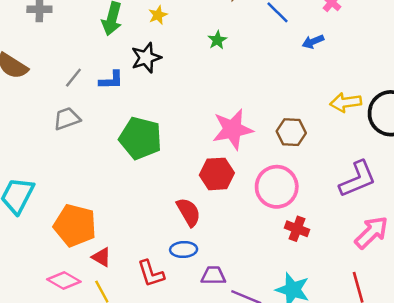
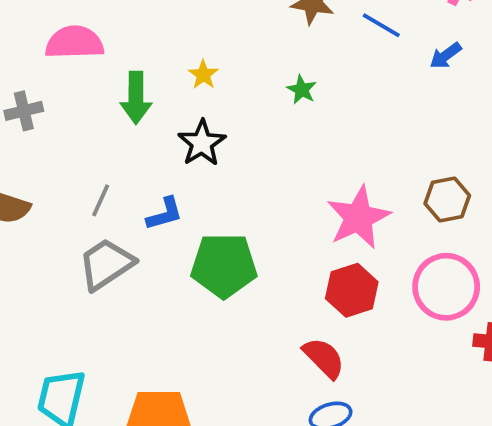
blue L-shape: (111, 80) -> (165, 214), moved
gray trapezoid: (67, 119) -> (106, 264), size x1.4

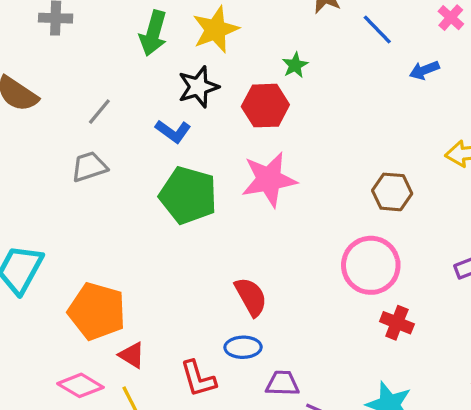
yellow star: (203, 75) -> (216, 30), size x1.8
blue L-shape: (165, 214) -> (173, 131), moved, turned 36
pink star: (358, 217) -> (269, 180), moved
gray trapezoid: (106, 264) -> (89, 167), size x0.7
red hexagon: (352, 290) -> (265, 106), moved

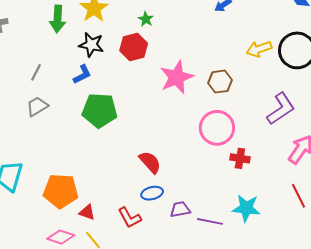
black star: (198, 87) -> (91, 45), turned -30
blue L-shape: (173, 131) -> (82, 74), turned -50
pink star: (269, 180) -> (177, 77), moved

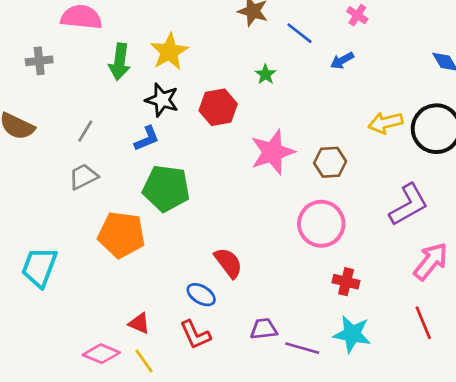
green star: (146, 19) -> (265, 74), moved
red cross: (240, 158) -> (346, 282), moved
orange pentagon: (61, 191) -> (121, 235), moved
blue ellipse: (152, 193) -> (201, 295), moved, turned 40

